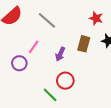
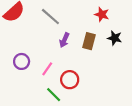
pink line: (34, 47) -> (47, 69), moved
purple arrow: (60, 54) -> (64, 40), moved

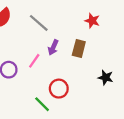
black star: (115, 38) -> (106, 77), moved
pink line: (47, 69) -> (34, 61), moved

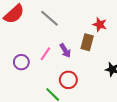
red star: (92, 21) -> (100, 25), moved
purple arrow: (53, 47) -> (65, 51), moved, turned -56

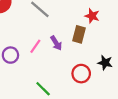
red circle: (68, 80) -> (81, 74), moved

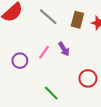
brown rectangle: (79, 34) -> (77, 20), moved

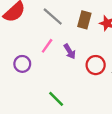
pink line: (44, 52) -> (47, 46), moved
red circle: (88, 78) -> (96, 65), moved

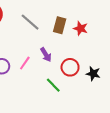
pink line: (47, 46) -> (25, 63), moved
green line: (56, 99) -> (53, 85), moved

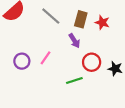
purple arrow: (46, 55) -> (74, 41), moved
green line: (53, 85) -> (74, 80), turned -63

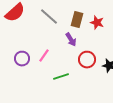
green line: (74, 80) -> (61, 77), moved

